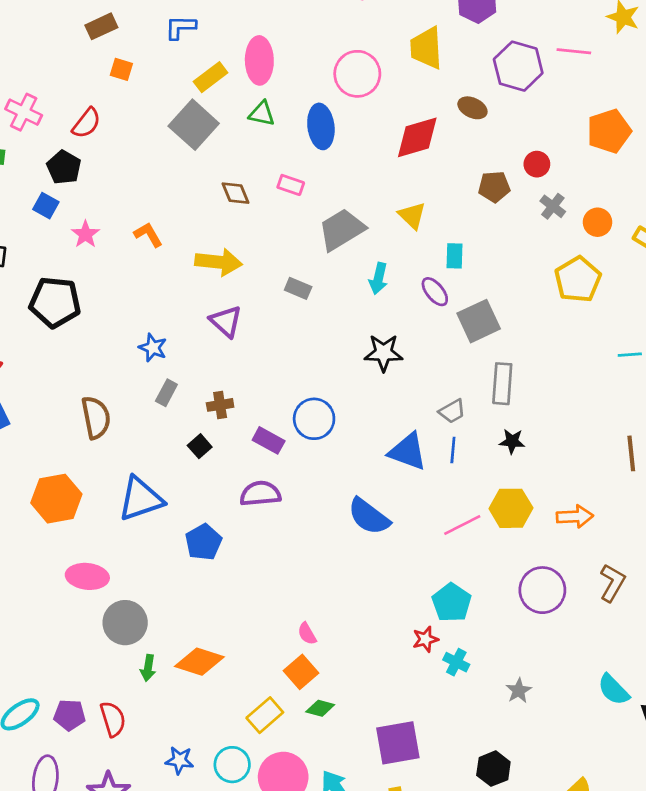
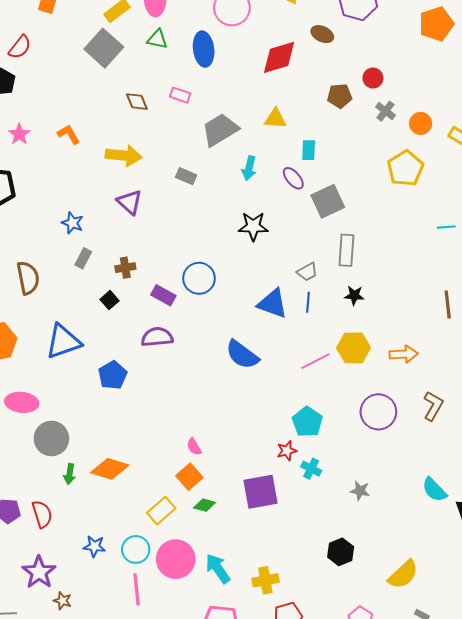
orange pentagon: (609, 131) -> (436, 24), moved
yellow triangle: (412, 216) -> (275, 119), turned -40
gray star: (519, 691) -> (360, 491), turned -30
purple square: (398, 743) -> (261, 492), moved

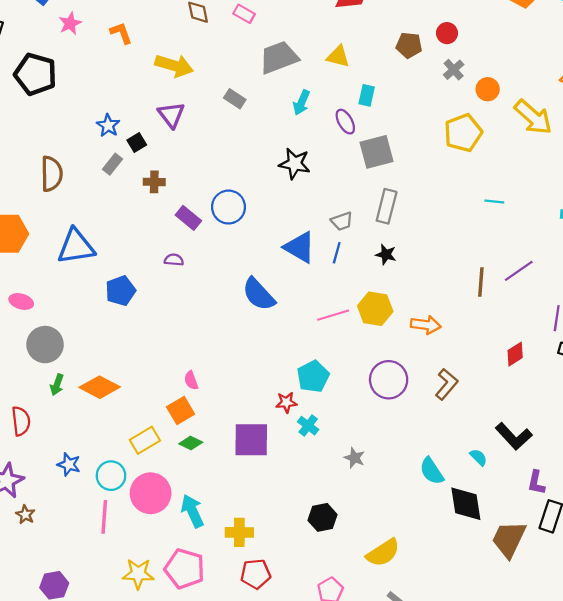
black square: (109, 300) -> (137, 142), moved
purple semicircle: (157, 337) -> (174, 260), size x0.6
pink ellipse: (22, 402) -> (21, 301), size x0.7

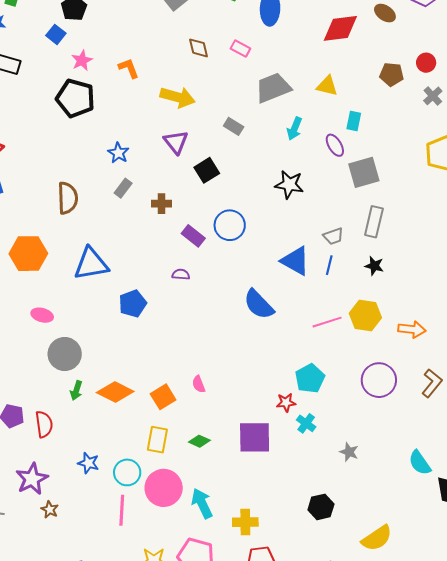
black pentagon: (35, 74) -> (75, 98), moved
black square: (137, 142) -> (207, 170), moved, size x1.4
orange square: (181, 411) -> (163, 397), moved
yellow rectangle: (145, 440) -> (157, 440), turned -48

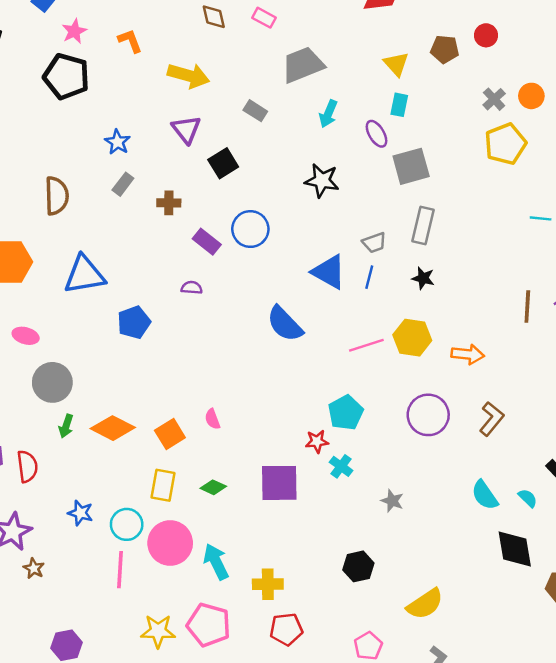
yellow triangle: (327, 86) -> (396, 64), moved, turned 35
gray cross: (433, 96) -> (494, 99), moved
cyan semicircle: (420, 463) -> (485, 495), moved

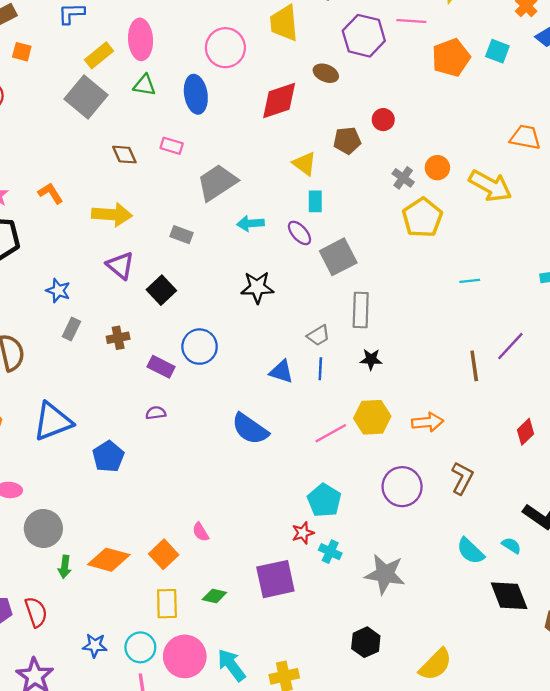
cyan arrow: (328, 114) -> (250, 223), turned 75
blue triangle: (329, 272) -> (281, 372), size x0.7
gray star: (392, 501) -> (385, 574), size x1.8

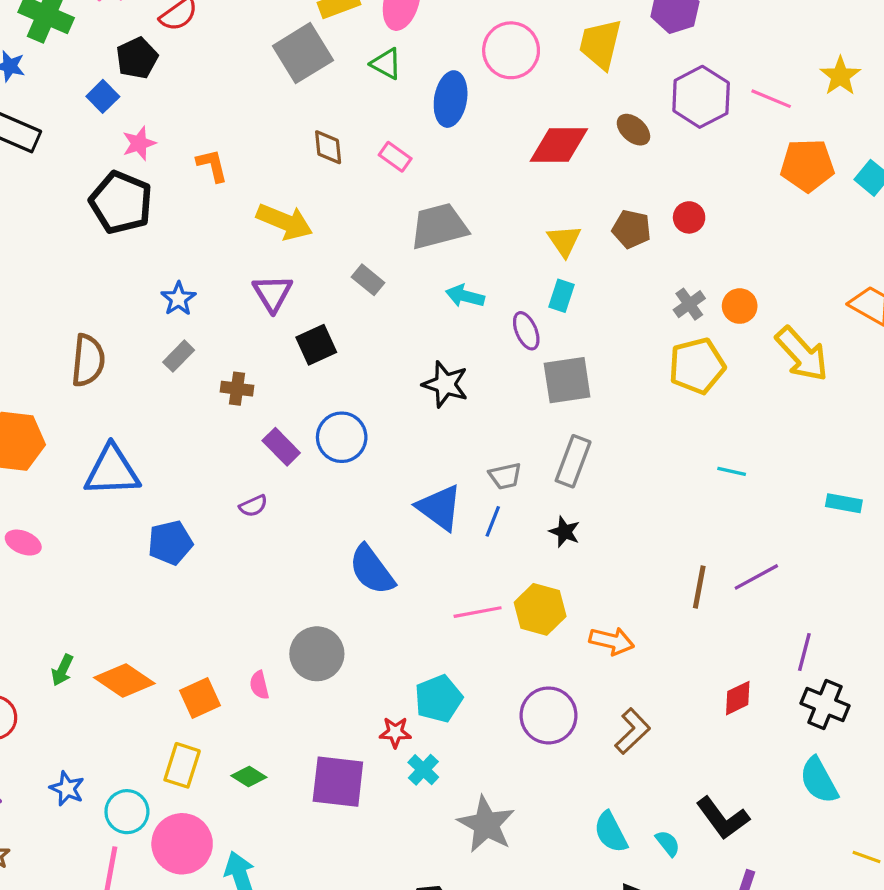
blue triangle: (281, 372) -> (439, 508), size x1.4
purple semicircle: (156, 413) -> (253, 506), turned 144
gray circle: (43, 528) -> (317, 654), moved

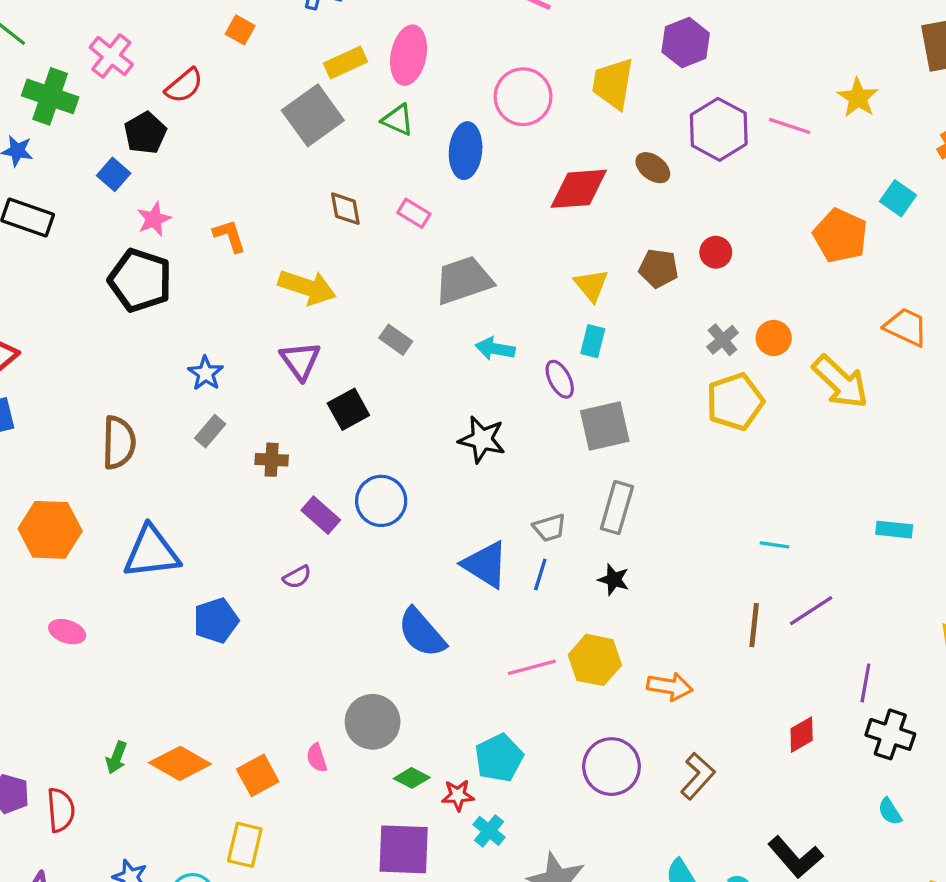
orange pentagon: (807, 165) -> (840, 236), moved, turned 30
cyan line: (732, 471) -> (775, 545), moved
green diamond: (249, 776) -> (412, 778), moved
cyan semicircle: (819, 780) -> (890, 812), size x0.6

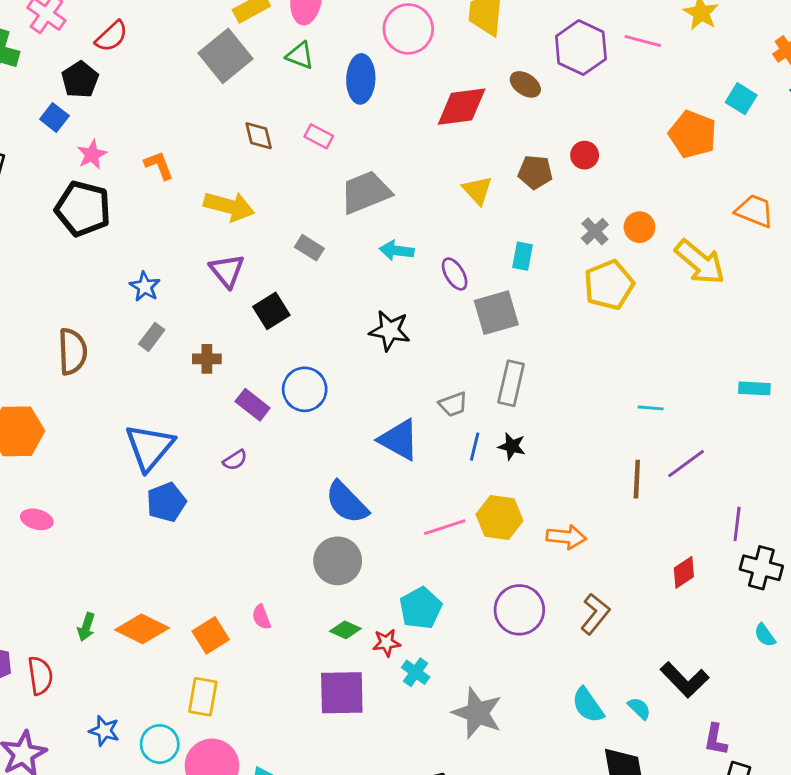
cyan rectangle: (593, 341) -> (522, 256), moved
blue triangle: (152, 552) -> (149, 447), moved, turned -40
blue line: (540, 574) -> (475, 447), moved
gray circle: (373, 722) -> (338, 561), moved

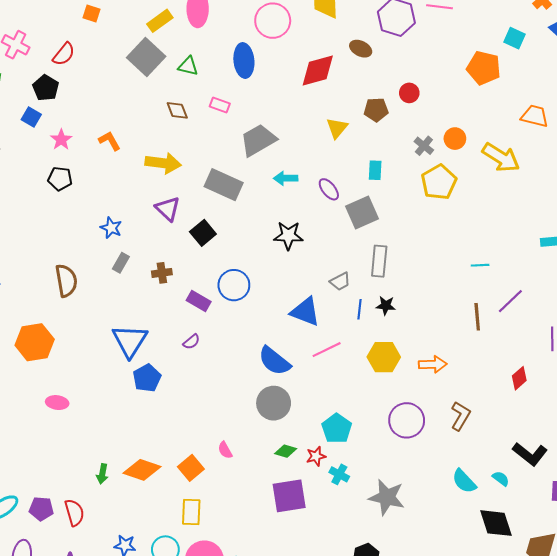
green triangle: (300, 55) -> (188, 66), moved
yellow triangle: (477, 190) -> (337, 128), turned 30
black pentagon: (83, 209) -> (60, 179), size x0.6
gray rectangle: (309, 248) -> (224, 185), size x1.8
pink line: (445, 527) -> (327, 350), moved

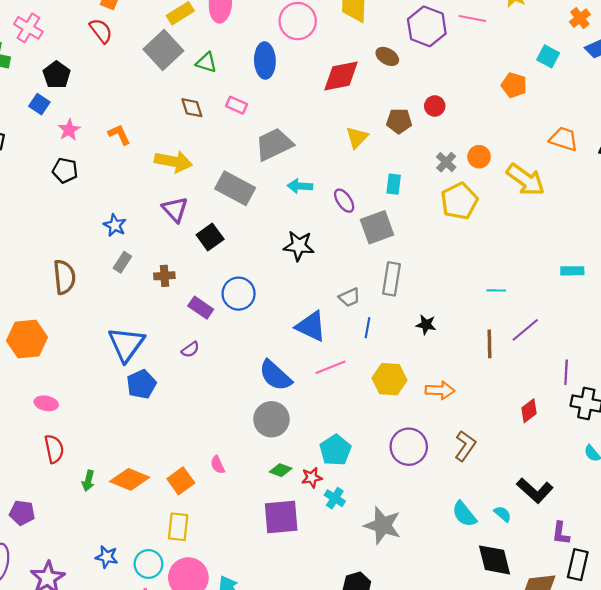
red semicircle: (64, 54) -> (101, 31), moved, turned -80
orange pentagon: (484, 68) -> (514, 85), size x0.7
black star: (386, 306) -> (426, 325), moved
red semicircle: (74, 513) -> (54, 449), moved

